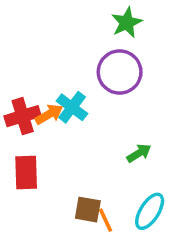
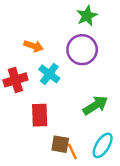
orange arrow: (49, 114) -> (34, 46), moved, turned 48
green arrow: (139, 153) -> (95, 105), size x1.5
red rectangle: (26, 173) -> (40, 115), moved

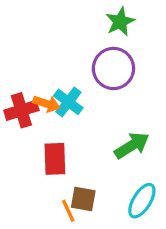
orange arrow: (34, 46) -> (47, 104), moved
orange line: (72, 151) -> (68, 211), moved

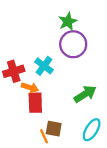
green star: (120, 22) -> (68, 22), moved
orange arrow: (47, 104) -> (30, 88), moved

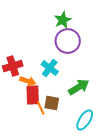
cyan cross: (44, 66) -> (50, 68), moved
brown square: (54, 129) -> (52, 103), moved
orange line: (44, 136) -> (41, 108), moved

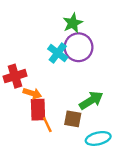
cyan cross: (50, 68) -> (58, 53), moved
brown square: (52, 103) -> (73, 119), moved
cyan ellipse: (85, 120) -> (98, 138), turned 45

